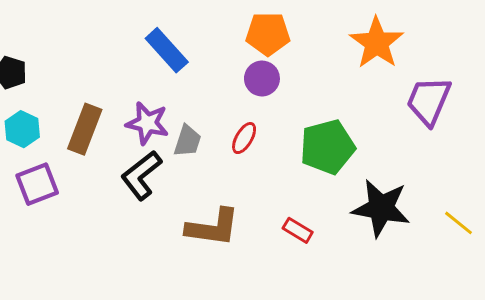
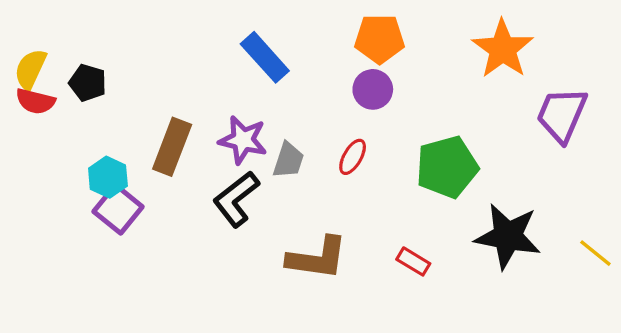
cyan hexagon: (22, 129) -> (108, 177), moved
purple square: (37, 184) -> (118, 209), turned -30

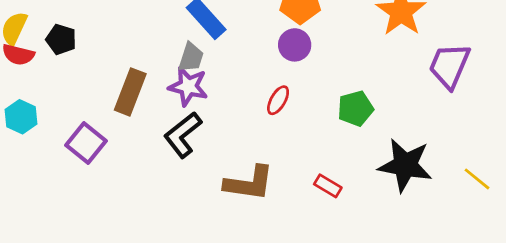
gray trapezoid: (288, 160) -> (191, 57), moved
green pentagon: (447, 167) -> (355, 108), size x0.7
cyan hexagon: (108, 177) -> (21, 117), moved

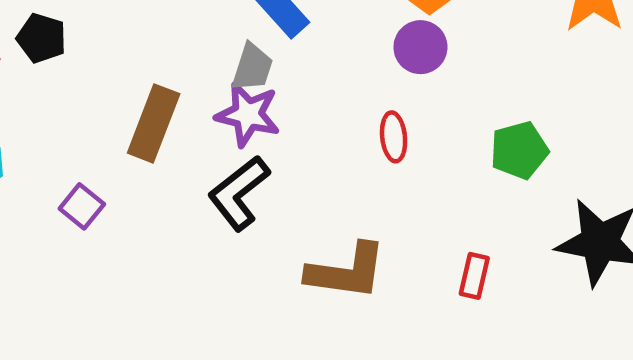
red ellipse: (278, 100) -> (394, 137), turned -36
purple square: (86, 143) -> (82, 206), size x0.7
red rectangle: (328, 186) -> (474, 276), turned 72

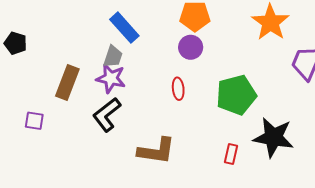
green pentagon: (519, 150) -> (236, 95), size x1.5
purple square: (82, 206) -> (34, 121), turned -30
red rectangle: (474, 276) -> (231, 154), moved

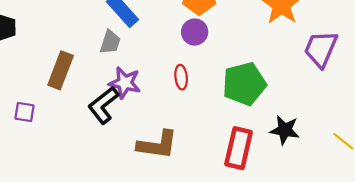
purple star: (111, 78) -> (125, 83), moved
black star: (274, 137) -> (285, 130), size x0.7
red rectangle: (231, 154) -> (239, 148), size x1.8

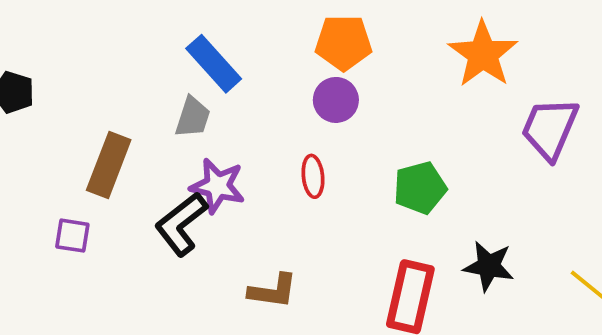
green pentagon: (244, 84) -> (420, 188), size x0.7
purple square: (24, 112) -> (72, 236), moved
brown L-shape: (157, 145) -> (273, 291), size x0.7

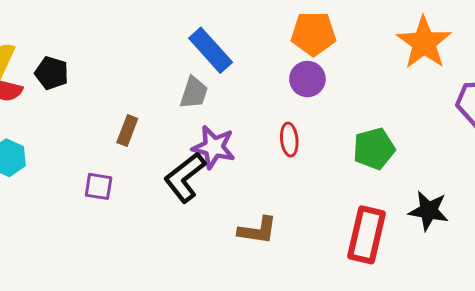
brown rectangle: (109, 165) -> (127, 130), size x0.6

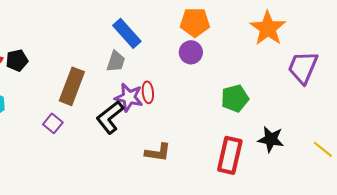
black pentagon: (52, 73) -> (17, 60), moved, turned -30
brown rectangle: (127, 130) -> (72, 86), size x1.8
red ellipse: (289, 140) -> (148, 92), moved
purple square: (99, 186) -> (53, 123), turned 30

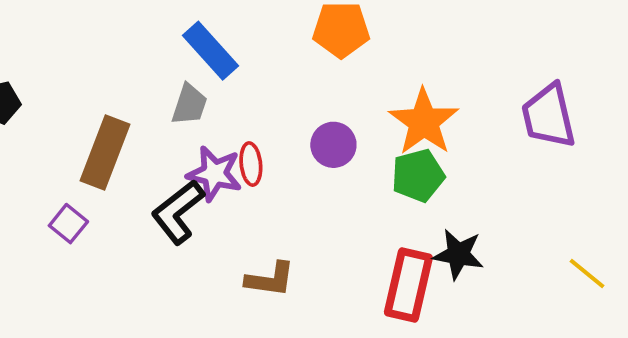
orange star: (268, 28) -> (424, 122), moved
purple circle: (191, 52) -> (333, 145), moved
purple trapezoid: (303, 67) -> (549, 116), turned -36
black star: (271, 139) -> (458, 254), moved

